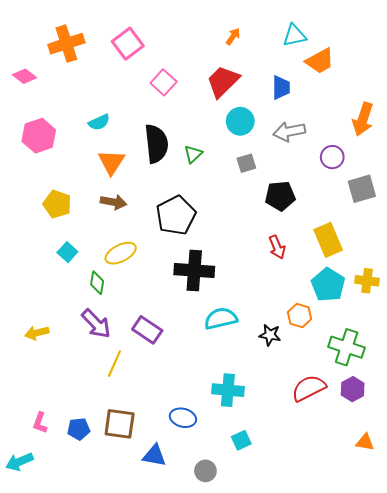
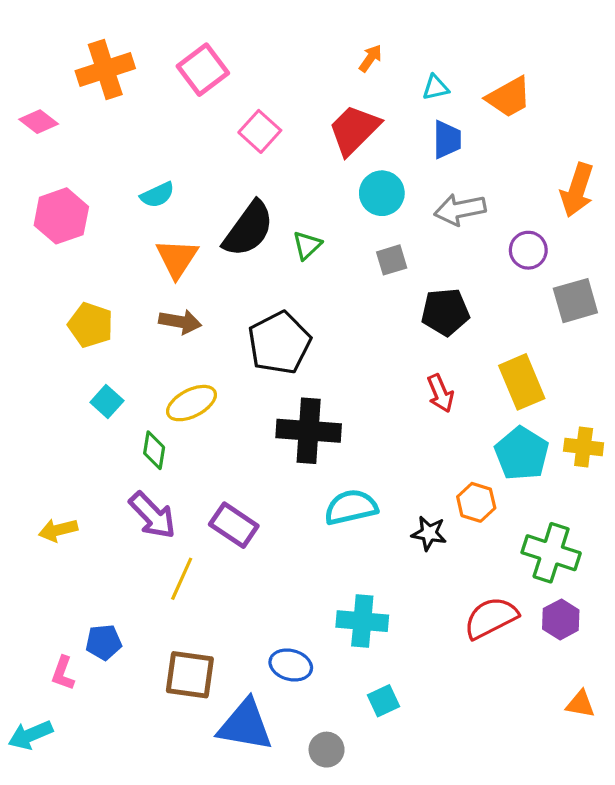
cyan triangle: (294, 35) -> (436, 87), moved, size x0.7
black semicircle: (156, 144) -> (248, 229), turned 42
blue pentagon: (79, 429) -> (104, 642), moved
blue triangle: (154, 456) -> (245, 725), size x1.5

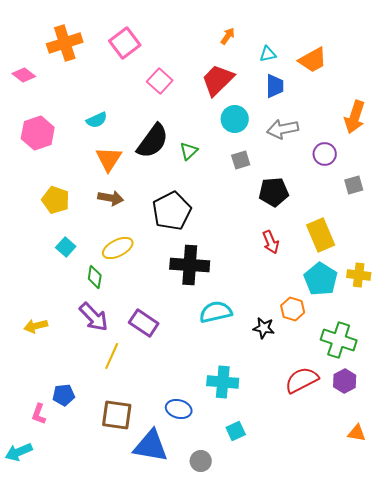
gray square: (575, 301) -> (354, 185), size x0.7

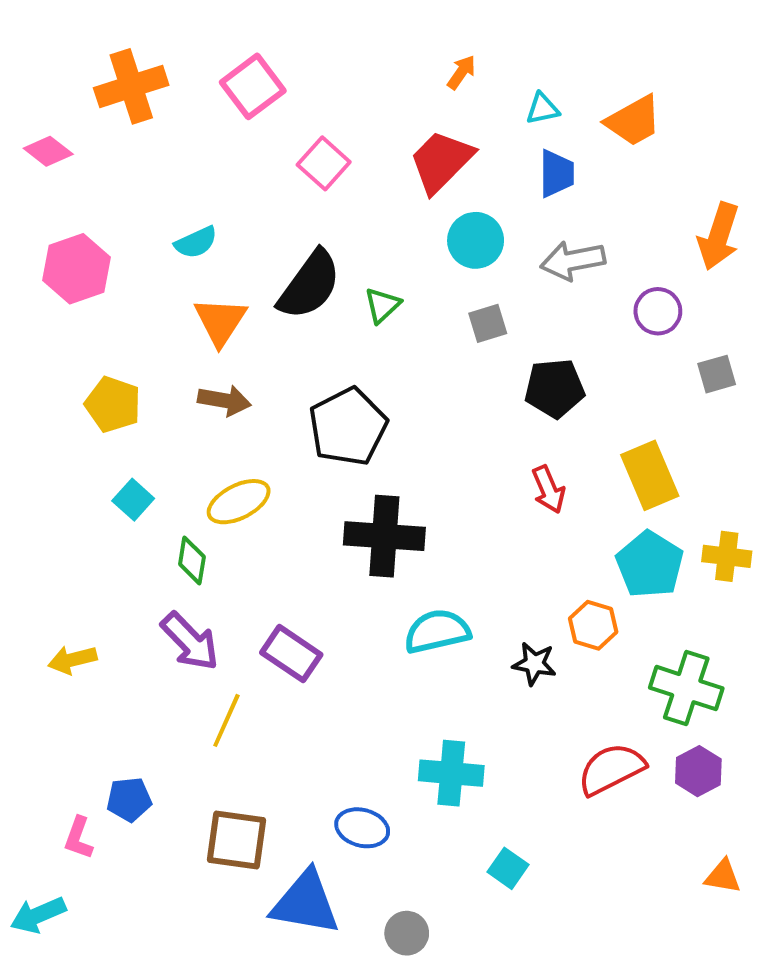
cyan square: (236, 431) -> (508, 868), moved, turned -30

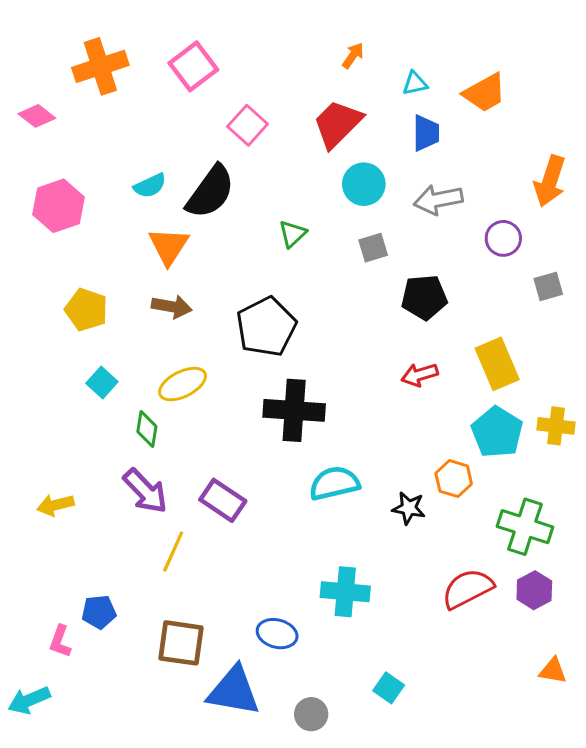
black semicircle: (309, 285) -> (210, 192), moved
red arrow: (548, 490) -> (420, 375), turned 96
cyan square: (508, 868) -> (389, 688), moved

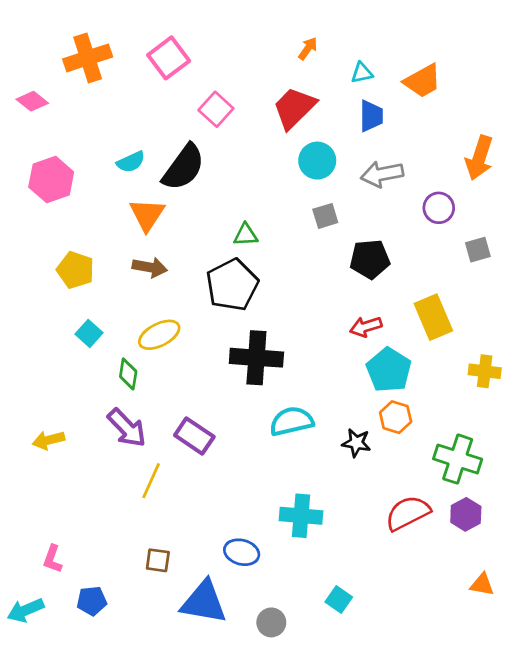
green triangle: (293, 234) -> (246, 235), moved, turned 40
cyan pentagon: (497, 432) -> (389, 370), moved
blue pentagon: (99, 612) -> (92, 601), moved
brown square: (181, 643) -> (158, 560), size x0.6

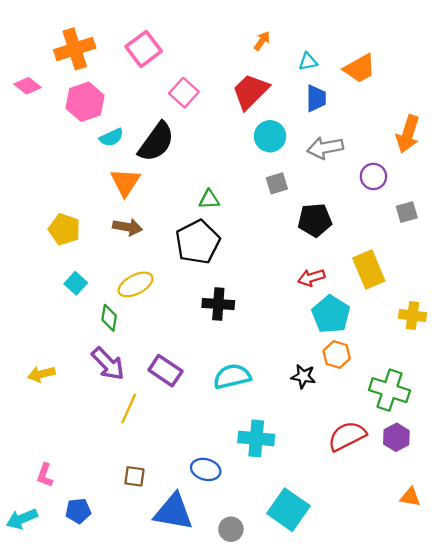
pink hexagon: (51, 179) -> (85, 102), moved
black cross: (256, 358) -> (218, 304), size x0.7
cyan semicircle: (292, 421) -> (232, 376), moved
cyan square: (339, 599) -> (288, 510), size x1.8

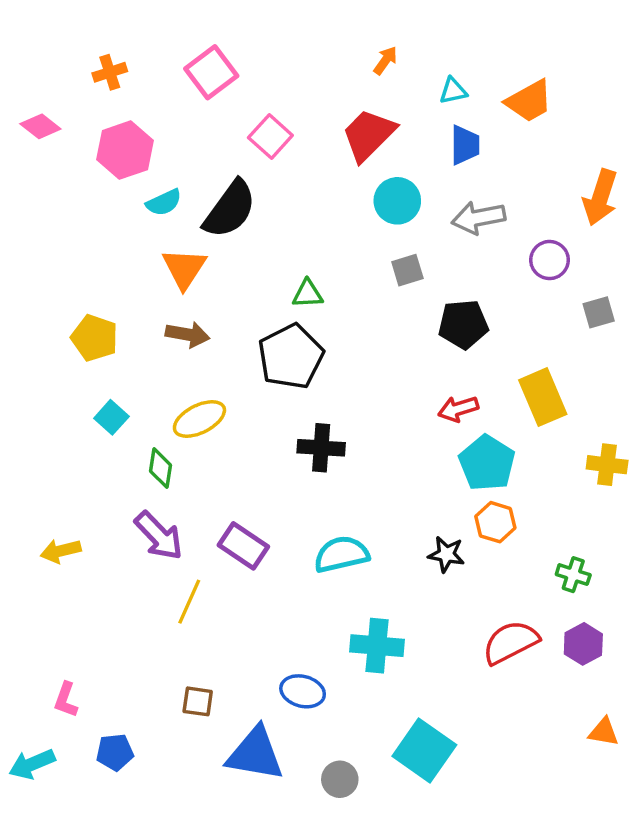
orange cross: (75, 49) -> (110, 72), size x0.6
green cross: (390, 390) -> (573, 575), size x0.6

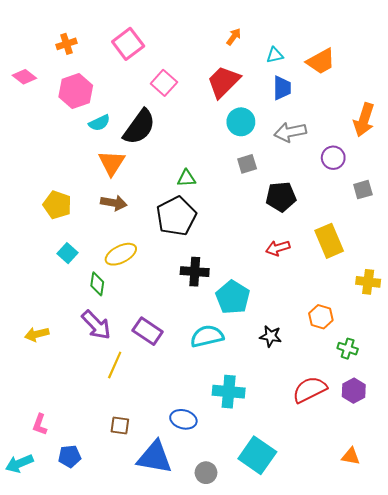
cyan pentagon: (487, 463) -> (233, 297), moved
orange hexagon: (495, 522) -> (321, 317), moved
orange triangle: (604, 732) -> (351, 456), moved

